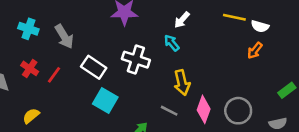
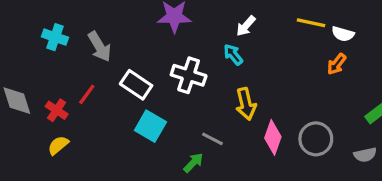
red cross: (30, 68) -> (57, 110), moved
gray line: (169, 111) -> (212, 139), moved

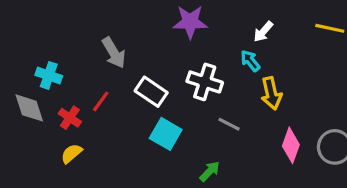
cyan cross: (55, 37) -> (49, 75), moved
yellow arrow: (246, 104) -> (271, 93), moved
gray line: (212, 139) -> (229, 124), moved

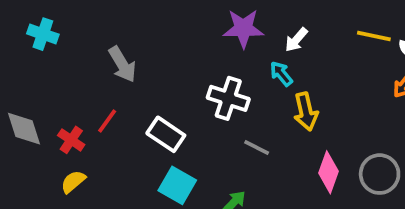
purple star: (190, 22) -> (243, 28), moved
cyan cross: (49, 75) -> (43, 34), moved
white rectangle: (151, 92) -> (166, 134), moved
cyan square: (166, 134) -> (177, 185), moved

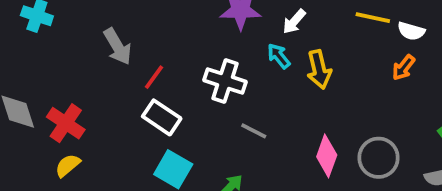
yellow arrow: (306, 112) -> (319, 69), moved
red line: (107, 121) -> (154, 77), moved
red cross: (71, 140) -> (66, 123), size x1.4

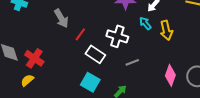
white rectangle: (162, 117) -> (95, 54), moved
gray line: (254, 131) -> (132, 62), turned -48
yellow semicircle: (68, 165) -> (27, 80), moved

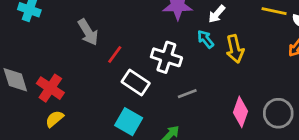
yellow semicircle: (27, 80) -> (55, 119), moved

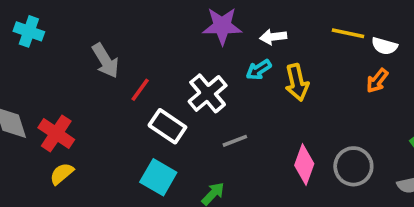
white arrow: (217, 14) -> (273, 37), turned 42
cyan arrow: (206, 39) -> (259, 70), turned -84
white cross: (166, 57) -> (208, 93), turned 32

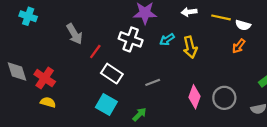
white arrow: (273, 37) -> (189, 12), moved
white cross: (208, 93) -> (131, 39), moved, turned -30
yellow semicircle: (62, 174) -> (48, 102), turned 56

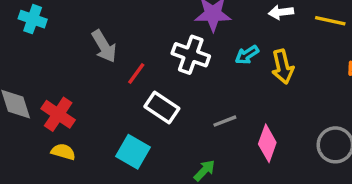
pink diamond: (195, 97) -> (267, 143), moved
cyan square: (106, 104) -> (133, 152), moved

